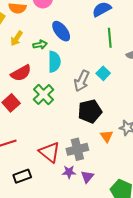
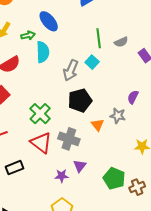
green line: (110, 38) -> (99, 38), moved
green cross: (44, 95) -> (40, 114), moved
gray cross: (77, 149) -> (69, 139), turned 35
purple star: (69, 172) -> (62, 176), moved

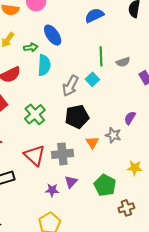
green cross: (40, 114) -> (35, 114), moved
gray cross: (69, 139) -> (62, 154), turned -30
green pentagon: (114, 178) -> (105, 185), moved

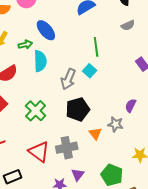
gray semicircle: (123, 62) -> (128, 25), moved

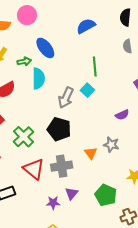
gray semicircle: (128, 25) -> (127, 46), turned 104
purple semicircle: (131, 106) -> (122, 115), moved, turned -144
black pentagon: (78, 109) -> (59, 129), moved, turned 30
green cross: (36, 111) -> (23, 137), moved

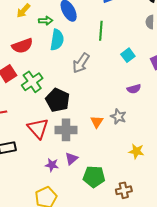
green line: (95, 67) -> (101, 31), moved
cyan square: (87, 90) -> (128, 55), moved
black pentagon: (59, 129) -> (58, 100), moved
green cross: (23, 137) -> (32, 82), moved
green pentagon: (106, 195) -> (94, 177), moved, turned -30

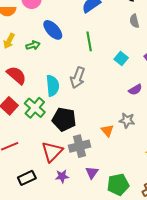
cyan semicircle: (57, 40) -> (53, 86), moved
red semicircle: (22, 46) -> (16, 75), turned -105
red triangle: (38, 128) -> (52, 152), turned 40
purple star: (52, 165) -> (62, 176), moved

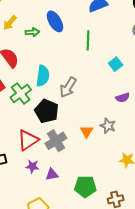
gray arrow: (78, 78) -> (68, 87), moved
gray cross: (79, 146) -> (56, 141), turned -30
purple triangle: (92, 173) -> (52, 175), moved, turned 32

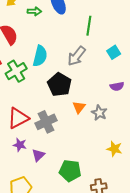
gray arrow: (68, 87) -> (77, 56), moved
black pentagon: (47, 111) -> (59, 85), moved
orange triangle: (87, 132) -> (79, 107), moved
purple triangle: (52, 175) -> (38, 155), turned -40

